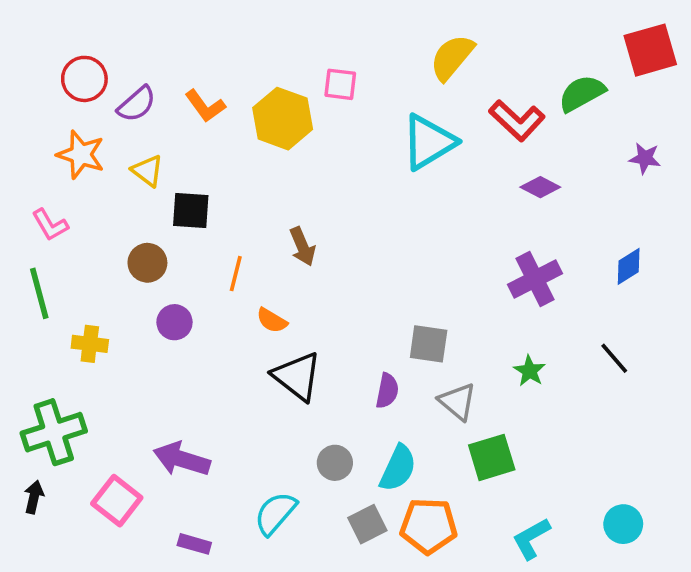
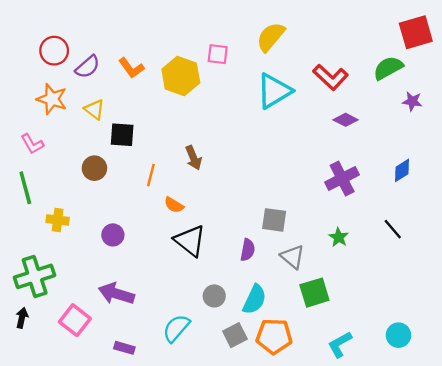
yellow semicircle: (452, 57) -> (271, 37), moved
green semicircle: (582, 93) -> (388, 68), moved
purple circle: (174, 322) -> (113, 235), moved

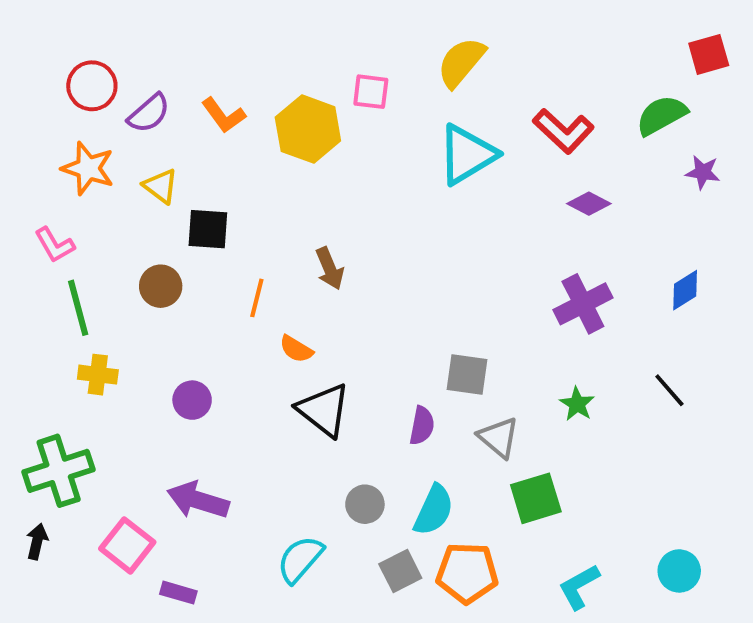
red square: (416, 32) -> (709, 54), size x0.7
green line: (25, 188) -> (78, 308), moved
purple rectangle: (124, 348) -> (178, 593), moved

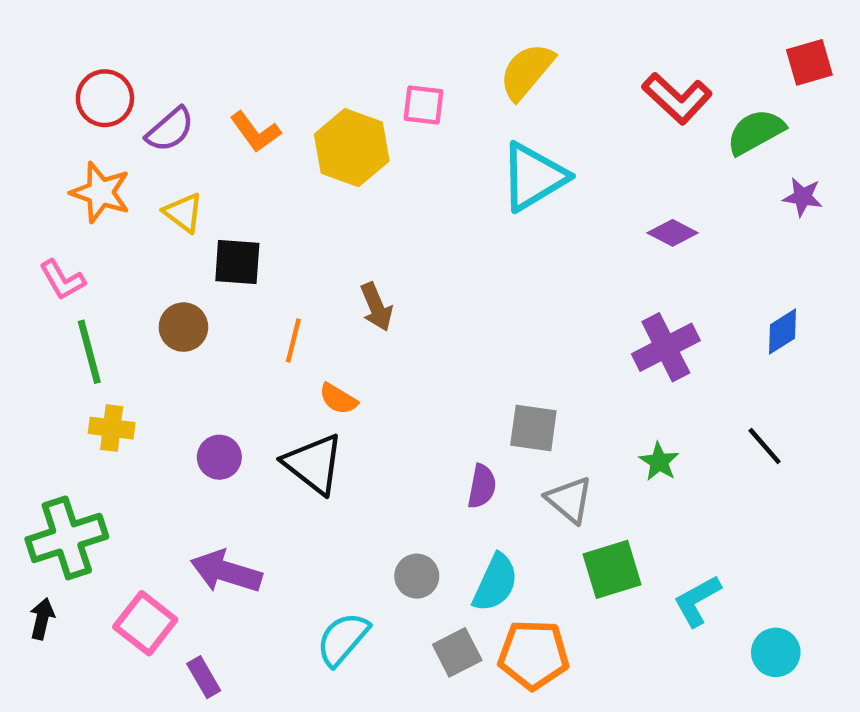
red L-shape: (563, 131) -> (677, 98), moved
black triangle: (324, 410) -> (314, 464), moved
cyan L-shape: (579, 587) -> (697, 601), moved
purple rectangle: (178, 593) -> (204, 677), turned 44

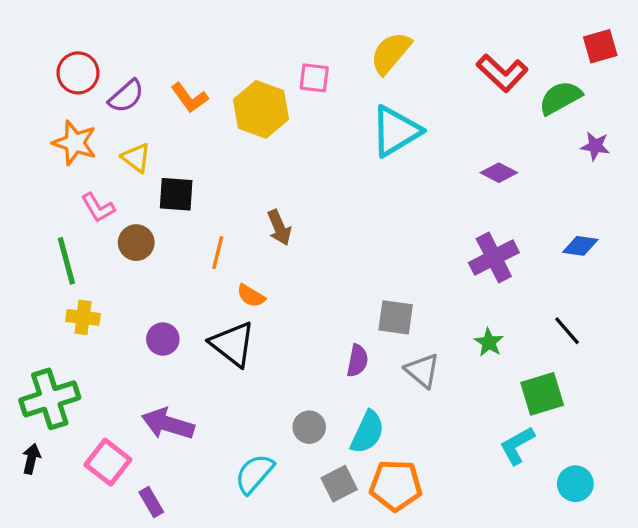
pink L-shape: (62, 280) -> (98, 208), moved
blue diamond: (782, 332) -> (580, 246), turned 40
green square: (612, 569) -> (542, 394), moved

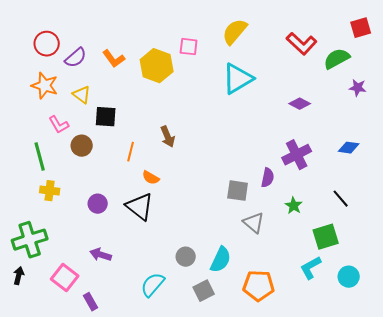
purple semicircle: (357, 361) -> (268, 178), moved
purple arrow: (168, 424) -> (101, 255), size x0.7
cyan circle: (575, 484) -> (349, 277), moved
orange pentagon: (396, 485) -> (259, 286), moved

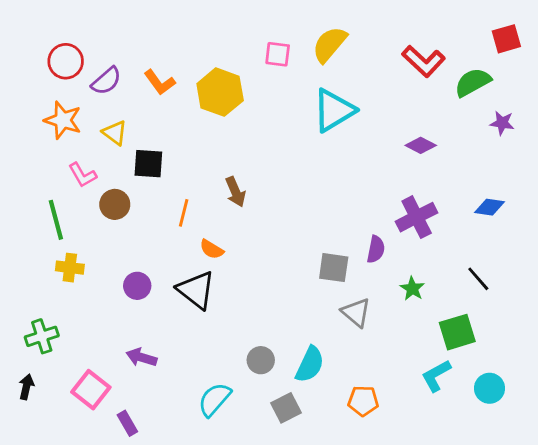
pink square: (189, 47) -> (278, 54), moved
green cross: (30, 240) -> (42, 336), size x0.7
orange pentagon: (259, 286) -> (363, 401), size x0.7

